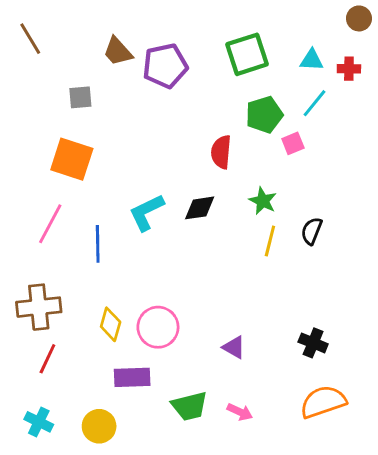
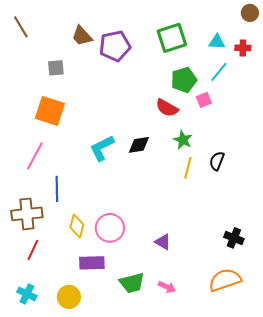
red semicircle: (221, 152) -> (167, 108), moved, turned -65
blue line: (98, 244) -> (57, 189), moved
black cross: (313, 343) -> (234, 238), moved

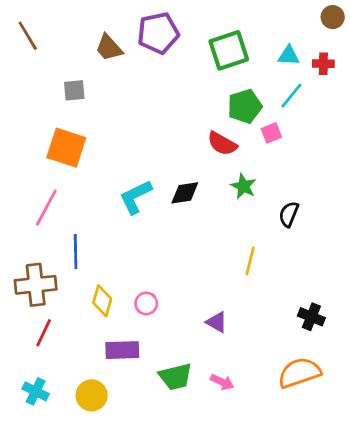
purple pentagon: (115, 46) -> (158, 33), moved
yellow line: (188, 168) -> (250, 261), moved
pink circle: (110, 228) -> (146, 303), size x0.6

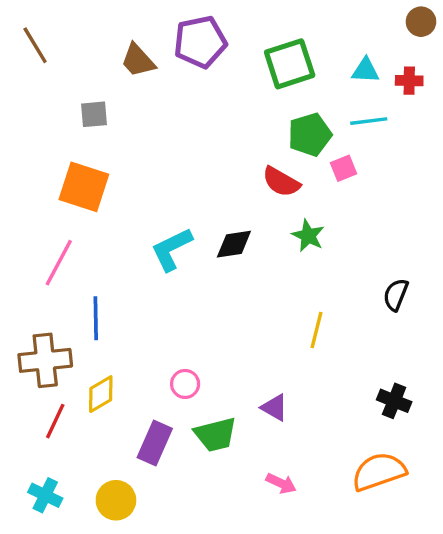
cyan line: (291, 96) -> (369, 121), turned 44
black semicircle: (289, 214) -> (396, 295), moved
yellow diamond: (102, 301) -> (101, 394), moved, turned 44
purple rectangle: (122, 350) -> (155, 443), turned -64
green trapezoid: (176, 377) -> (215, 435), moved

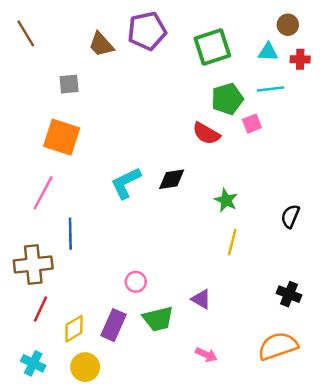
brown circle: (421, 22) -> (288, 25), moved
green star: (308, 236) -> (226, 200), moved
yellow diamond: (101, 394) -> (74, 329), moved

